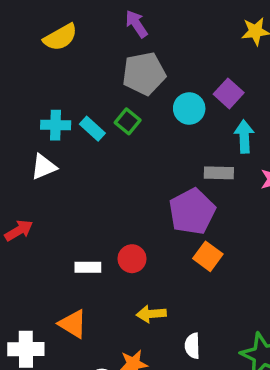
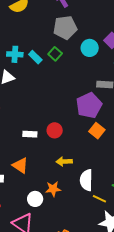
white semicircle: (192, 346) -> (86, 180), size x1.5

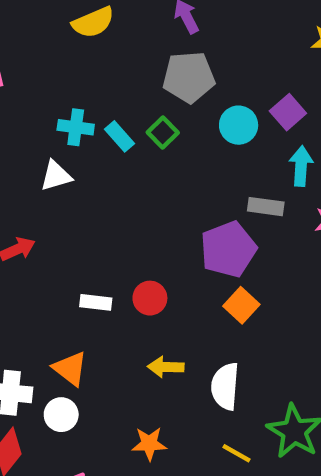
white semicircle: (86, 180) -> (225, 386), moved
orange star: (53, 189) -> (149, 444), moved
white circle: (35, 199) -> (61, 415), moved

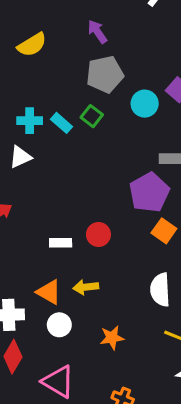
yellow arrow: (166, 367) -> (86, 287), moved
white circle: (61, 415) -> (59, 325), moved

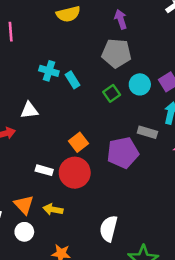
green square: (92, 116) -> (112, 93), moved
white triangle: (20, 157) -> (29, 110), moved
orange square: (164, 231) -> (78, 142), moved
red circle: (98, 234) -> (75, 173), size x1.6

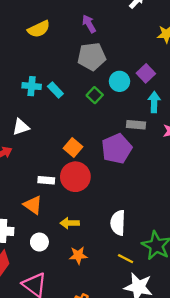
orange triangle: (24, 205) -> (33, 205), moved
yellow arrow: (53, 209) -> (70, 223), moved

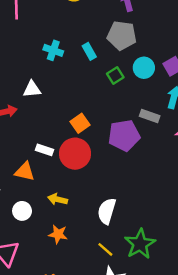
cyan rectangle: (55, 90) -> (89, 51), moved
orange triangle: (33, 205) -> (25, 172), turned -36

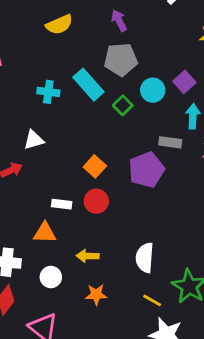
cyan rectangle: (89, 51) -> (88, 85), size x1.6
red circle: (75, 154) -> (96, 201), size x0.7

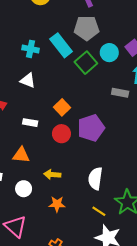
green square: (123, 105) -> (86, 63), size x1.5
white triangle: (34, 140) -> (28, 80), moved, turned 35
purple pentagon: (146, 170) -> (91, 128), moved
white rectangle: (62, 204) -> (30, 123), moved

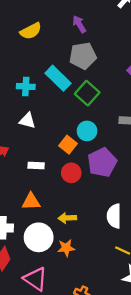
cyan circle: (109, 53) -> (87, 131), moved
white circle: (24, 189) -> (39, 237), size x1.6
orange star: (57, 204) -> (66, 248), moved

